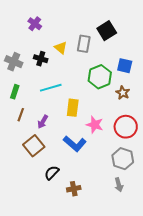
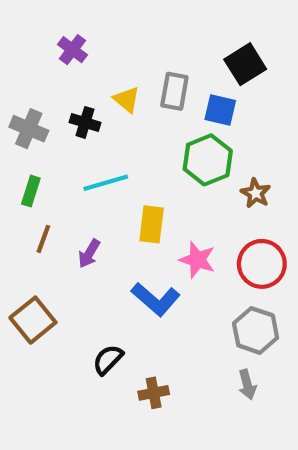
black square: (107, 31) -> (245, 64), moved
blue square: (125, 66) -> (220, 110), moved
brown square: (34, 146) -> (33, 320), moved

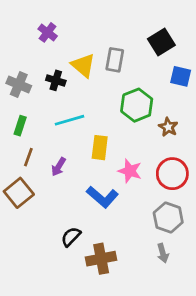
yellow triangle: (127, 100) -> (83, 65), size x1.4
blue square: (220, 110) -> (181, 76), moved
brown square: (33, 320) -> (19, 193), moved
brown cross: (154, 393) -> (101, 259), size x1.5

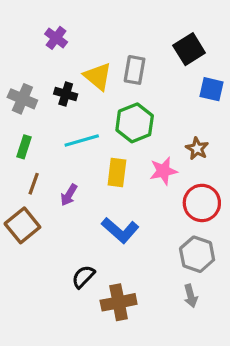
green hexagon: (137, 105) -> (135, 123), moved
pink star: (130, 171) -> (163, 171), moved, turned -30

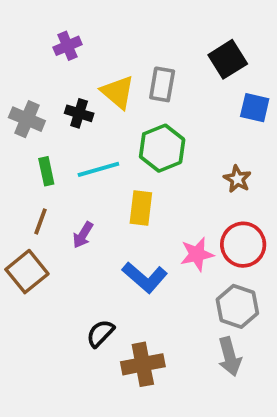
purple cross: (56, 38) -> (68, 46), turned 30
green rectangle: (24, 147) -> (46, 171), moved, turned -30
pink star: (163, 171) -> (197, 254), moved
gray arrow: (191, 296) -> (230, 357), size x1.4

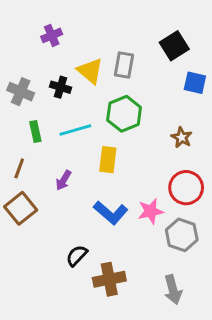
brown line: (40, 221) -> (19, 168), moved
pink star: (197, 254) -> (151, 211), moved
gray arrow: (230, 357) -> (173, 290), moved

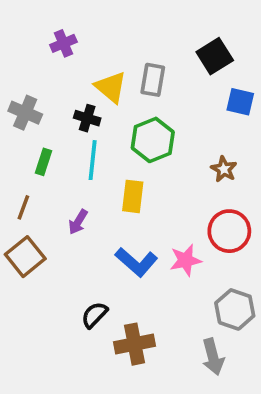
black cross: (61, 87) -> (87, 118), moved
cyan line: (75, 130) -> (93, 160), turned -68
green rectangle: (35, 131) -> (43, 162), turned 30
gray hexagon: (182, 235) -> (235, 309), moved

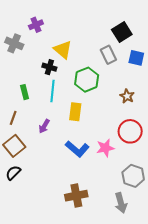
gray rectangle: (153, 80) -> (108, 55), moved, turned -36
gray cross: (25, 113) -> (14, 43), moved
green rectangle: (43, 162) -> (25, 92), turned -32
black semicircle: (94, 315) -> (13, 173), moved

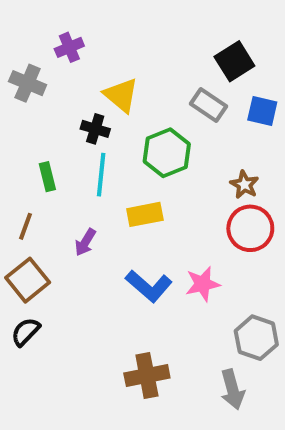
gray rectangle: (108, 55) -> (209, 105), turned -30
yellow rectangle: (75, 112) -> (145, 214), turned 72
red circle: (130, 131) -> (250, 228), moved

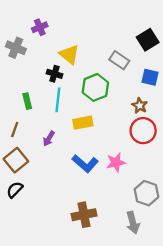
black square: (234, 61) -> (148, 40), moved
blue square: (262, 111) -> (150, 77), moved

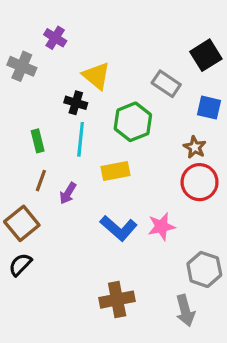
purple cross: (40, 27) -> (55, 38), turned -35
brown line: (15, 129) -> (41, 181), moved

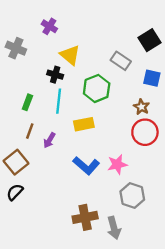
purple cross: (55, 38) -> (49, 26), moved
green rectangle: (38, 141) -> (27, 102), turned 35
gray hexagon: (204, 269) -> (132, 196), moved
gray arrow: (185, 311) -> (114, 228), moved

